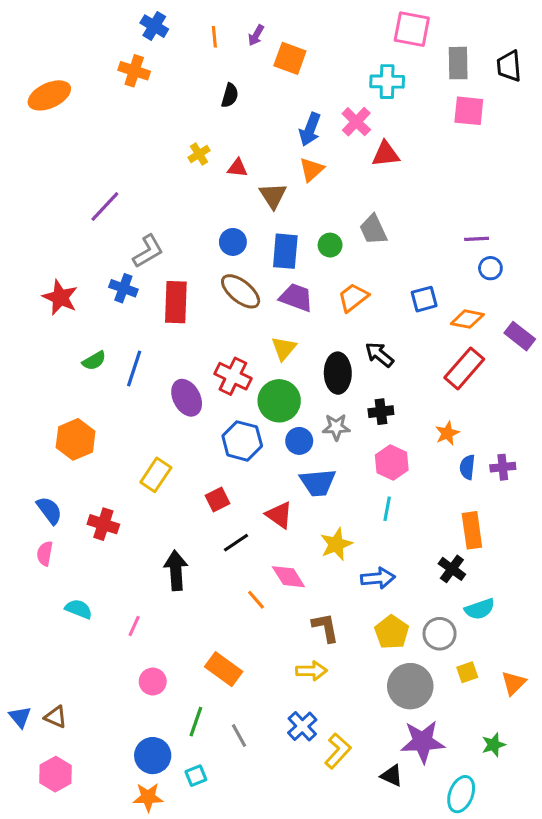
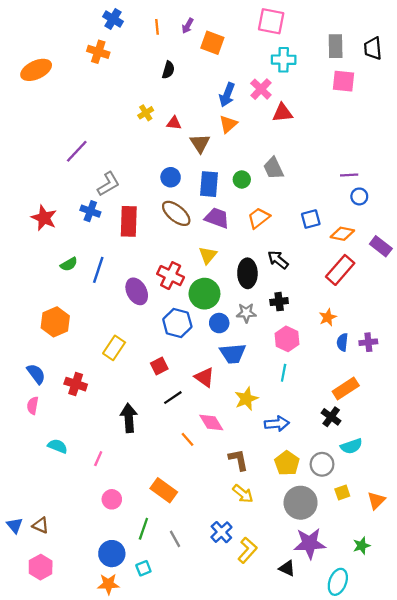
pink square: (412, 29) -> (271, 21), moved
orange rectangle: (472, 530) -> (346, 389), turned 65
yellow arrow: (312, 671) -> (243, 494), moved, turned 40

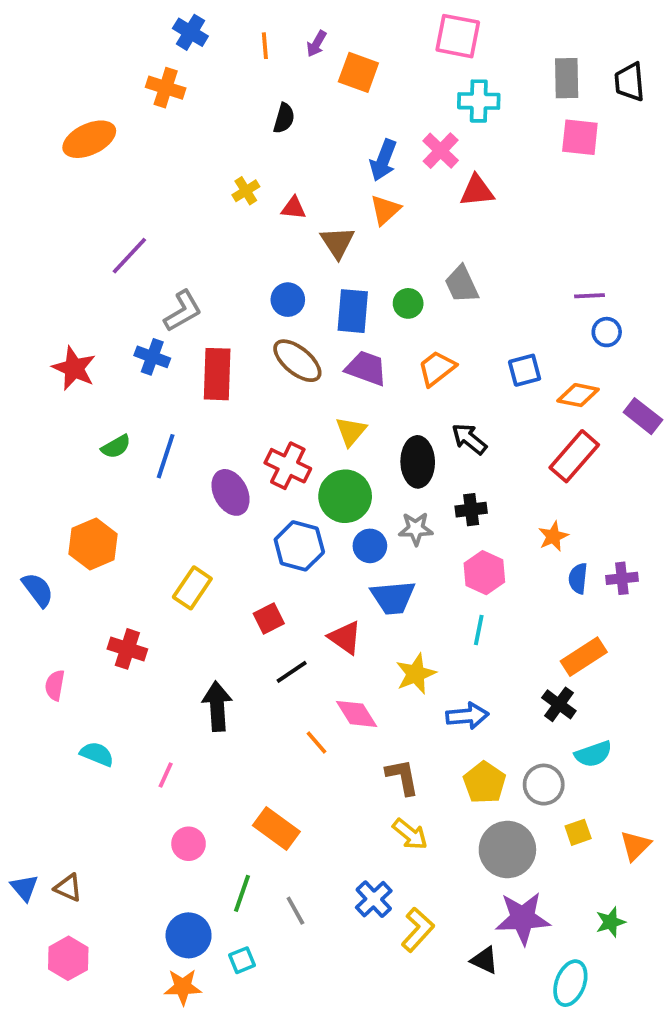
orange ellipse: (36, 70) -> (89, 139), moved
blue semicircle: (36, 374) -> (38, 590), moved

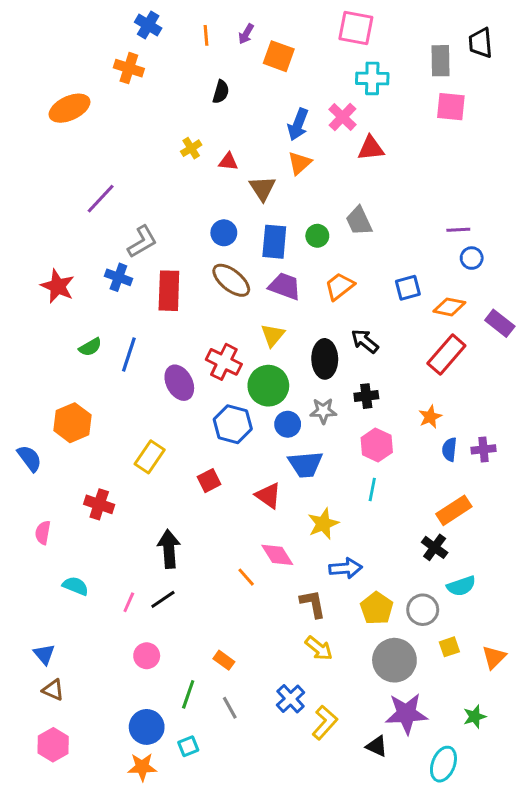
black trapezoid: (630, 82) -> (481, 43), moved
black line: (292, 672) -> (163, 599), moved
blue arrow: (467, 716) -> (346, 568), moved
orange rectangle: (276, 828) -> (224, 660), moved, size x0.6
blue triangle: (24, 888) -> (44, 654), moved

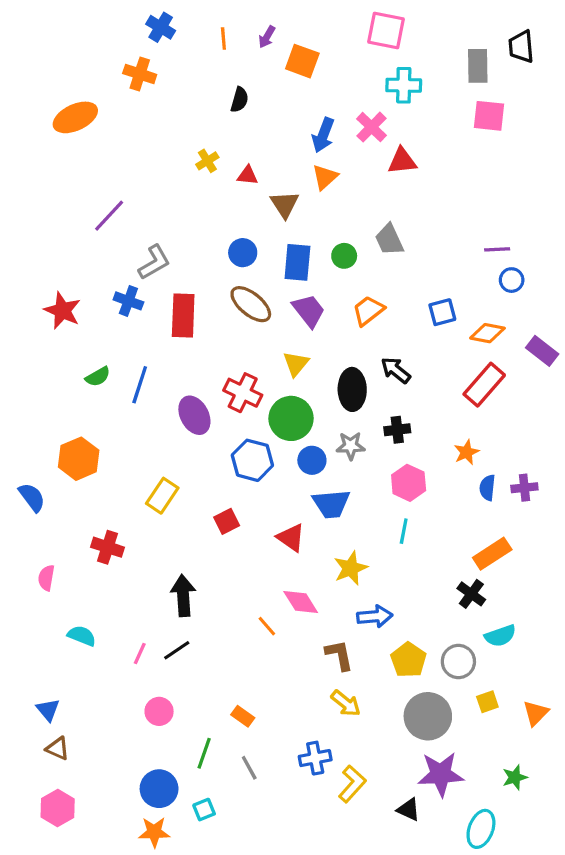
purple trapezoid: (285, 286) -> (309, 311), turned 32
blue cross: (291, 699) -> (315, 758), turned 32

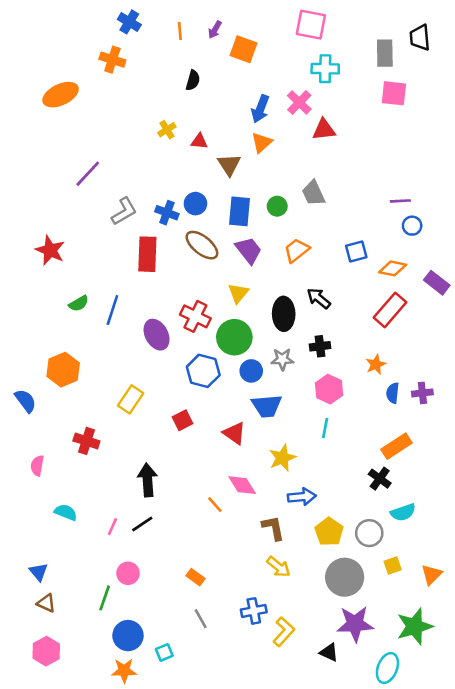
blue cross: (128, 301) -> (167, 213), moved
green line: (204, 753) -> (105, 598), moved
green star: (515, 777) -> (415, 626), size x1.8

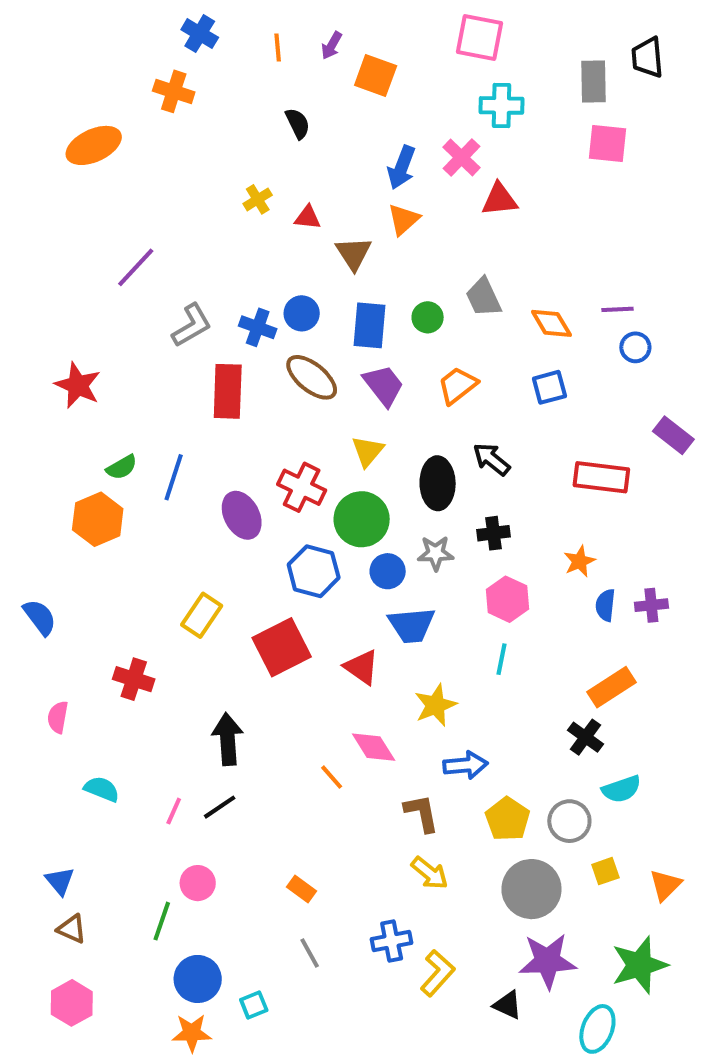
black semicircle: (193, 80) -> (298, 123), turned -42
orange diamond: (393, 268) -> (551, 323), moved, turned 48
red rectangle: (390, 310) -> (601, 477), turned 56
orange hexagon: (63, 370) -> (98, 519), moved
red square: (182, 420) -> (282, 647), size x1.8

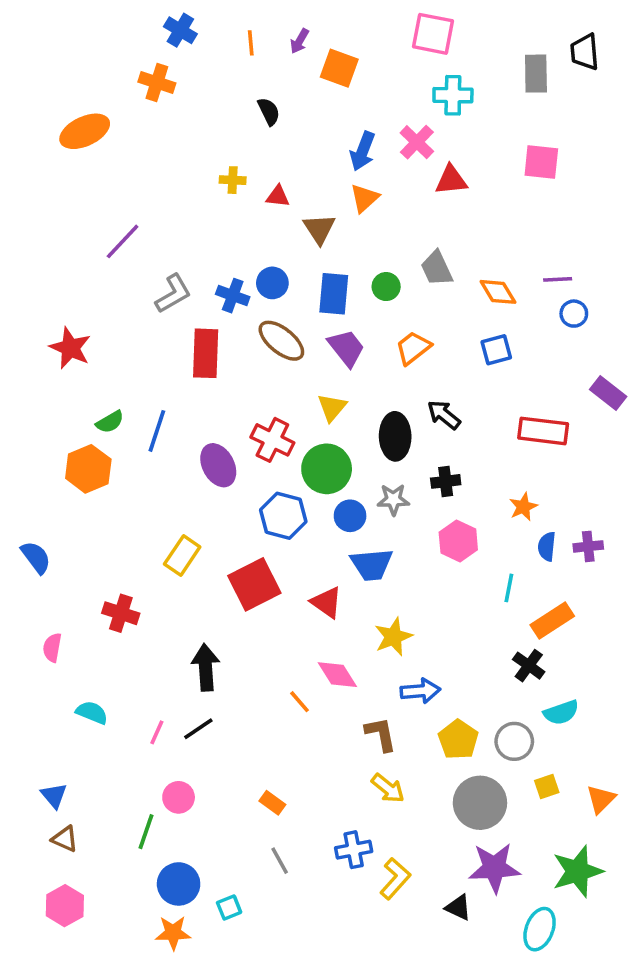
pink square: (607, 143) -> (541, 162), moved
yellow cross: (258, 199) -> (233, 180), turned 35
cyan line: (501, 659) -> (509, 588), moved

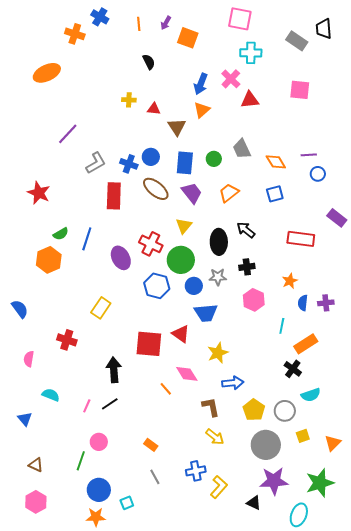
gray rectangle: (536, 74) -> (297, 41), turned -55
orange cross: (157, 83) -> (75, 34), moved
red square: (254, 584) -> (149, 344), moved, turned 32
blue triangle: (54, 796) -> (25, 419), moved

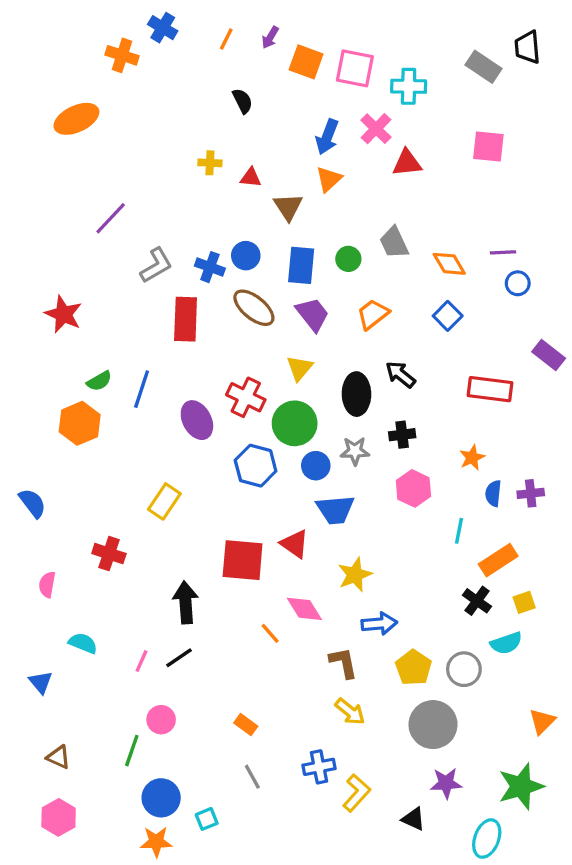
pink square: (240, 19) -> (355, 68), moved
orange line: (139, 24) -> (226, 39), turned 32
blue square: (275, 194) -> (448, 316), turned -30
yellow square: (303, 436) -> (524, 602), moved
purple star: (274, 481) -> (446, 783), size x0.7

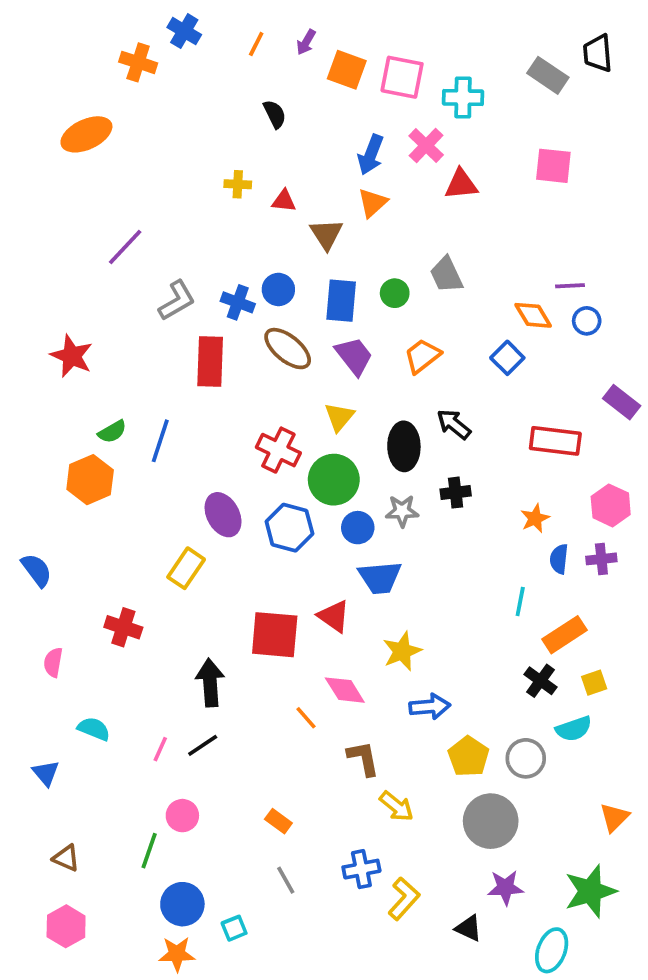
orange diamond: (449, 264) -> (533, 315), moved
purple ellipse: (197, 420) -> (223, 515), moved
pink hexagon: (413, 488) -> (611, 505), moved
brown L-shape: (343, 663) -> (363, 758), moved

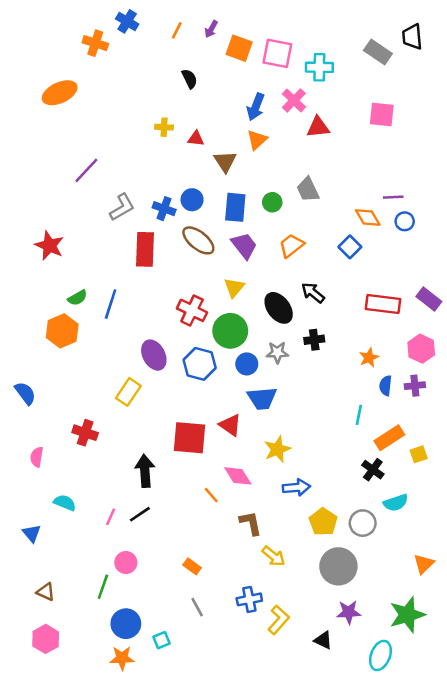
purple rectangle: (622, 402) -> (429, 299), moved
black ellipse: (404, 446) -> (279, 308), turned -36
yellow square: (594, 683) -> (419, 454), moved

